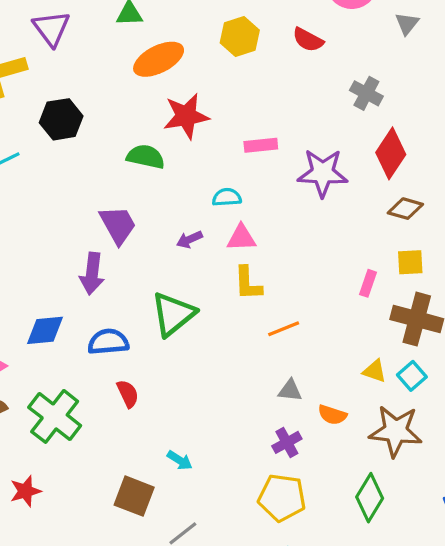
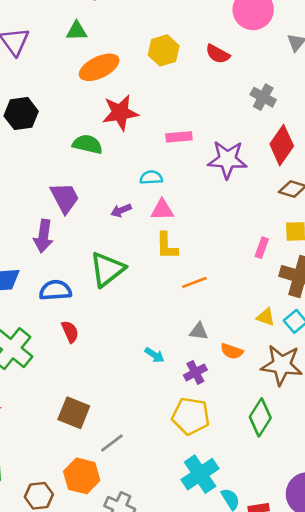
cyan arrow: (180, 460) -> (155, 355), moved

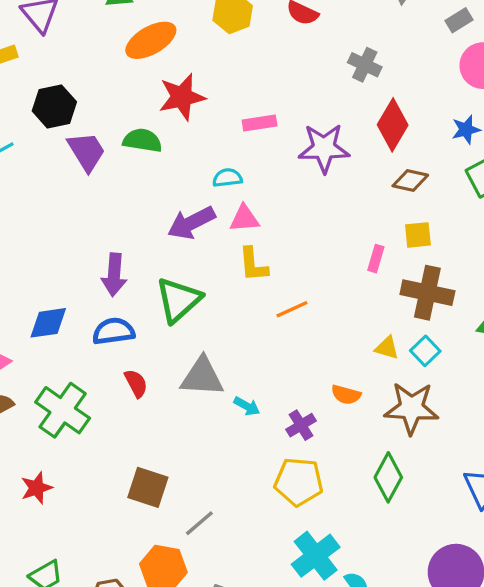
purple trapezoid: (65, 198) -> (86, 151), moved
purple arrow: (121, 210) -> (191, 223), size x1.8
purple arrow: (43, 236) -> (114, 275), moved
gray triangle: (199, 331) -> (202, 377), moved, size x1.8

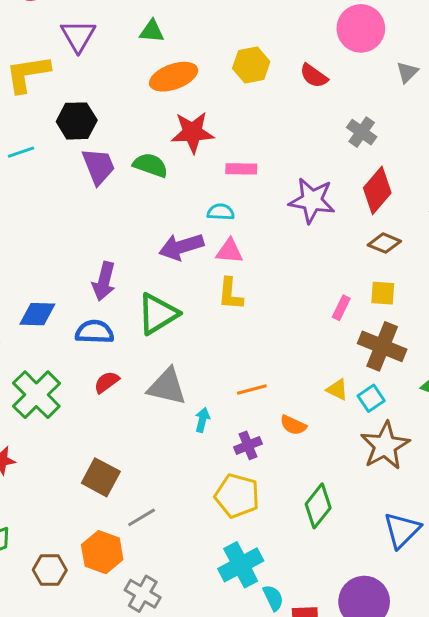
pink rectangle: (260, 123) -> (241, 169), moved
orange line: (292, 309) -> (252, 390), moved
red semicircle: (136, 383) -> (107, 382), turned -108
cyan arrow: (247, 406) -> (202, 420), turned -115
brown star: (411, 408) -> (385, 446), moved, turned 30

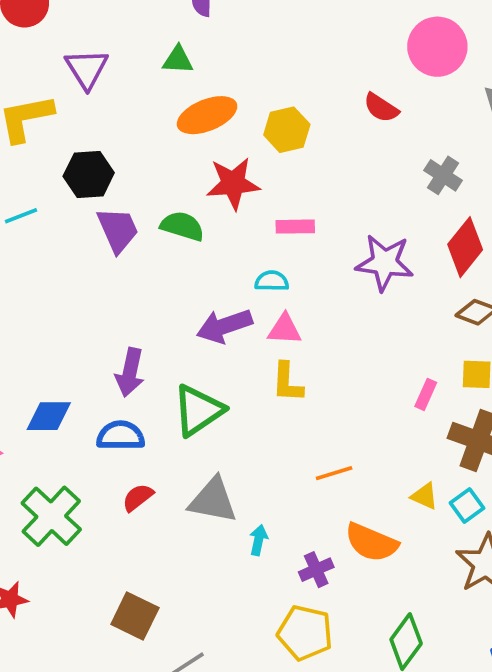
yellow hexagon: (251, 65) -> (287, 130), moved
orange line: (252, 390) -> (334, 473), moved
orange semicircle: (293, 425) -> (371, 542), size x1.6

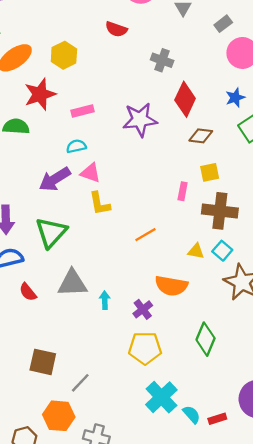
pink triangle: (284, 329) -> (90, 173), turned 30
orange line: (334, 473) -> (145, 235), moved
red semicircle: (138, 497) -> (28, 292), turned -78

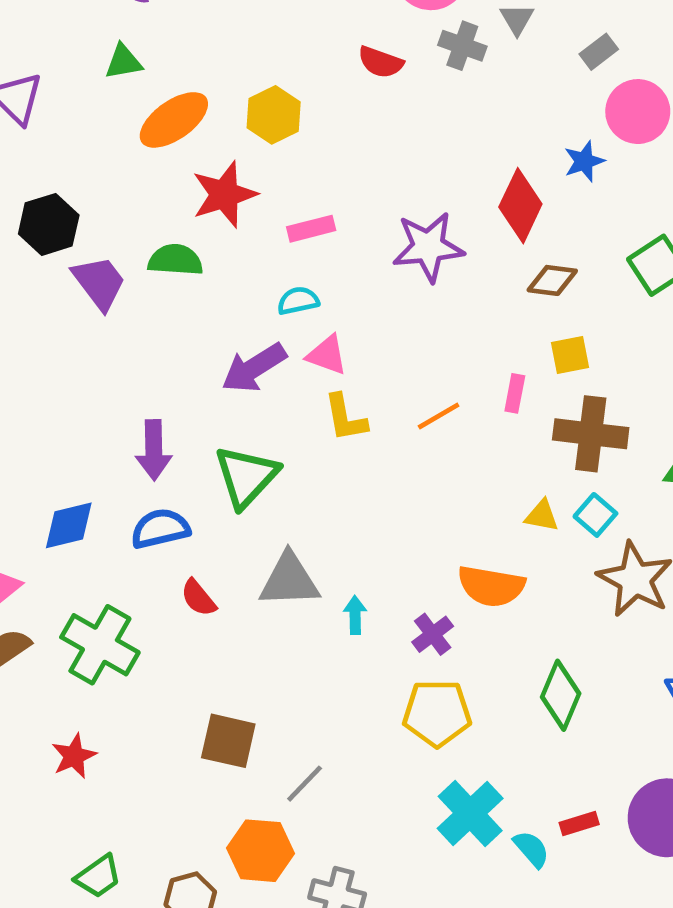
gray cross: (162, 60) -> (462, 46), moved
blue star: (235, 98) -> (584, 161), moved
orange line: (145, 235) -> (439, 416), moved
red rectangle: (217, 419) -> (579, 823), moved

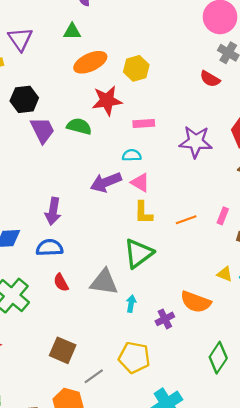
red semicircle: (381, 62) -> (210, 79), moved
green triangle: (246, 476) -> (138, 253), moved
yellow pentagon: (437, 713) -> (134, 357), moved

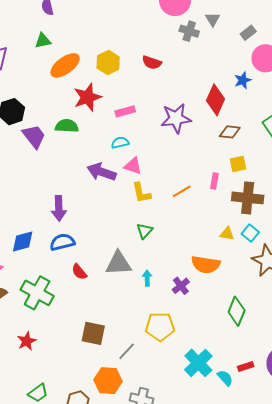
red semicircle: (210, 79) -> (152, 63), moved
purple arrow: (106, 182) -> (102, 172), turned 52
green triangle: (138, 253) -> (145, 231), size x0.6

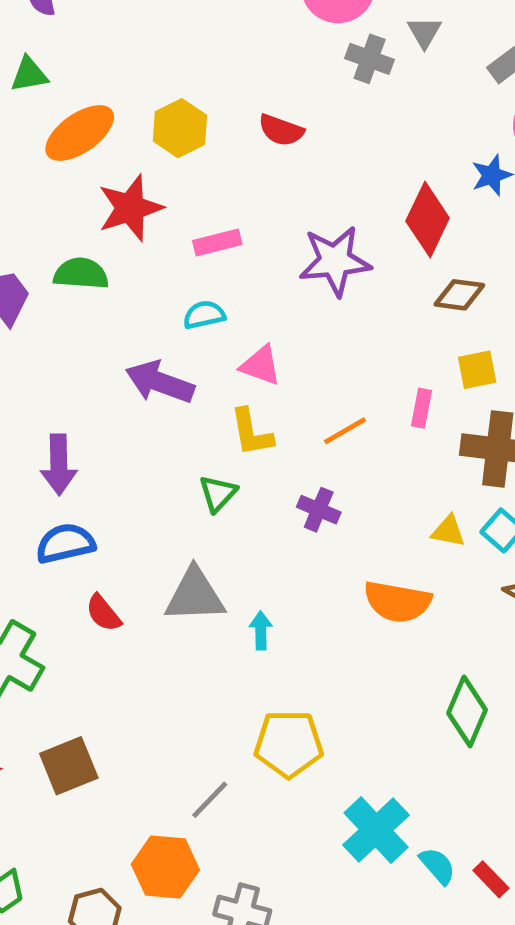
pink triangle: (133, 166) -> (261, 365), moved
green triangle: (145, 231) -> (218, 493), moved
purple cross: (181, 286) -> (319, 510), moved, turned -30
brown square: (93, 333) -> (69, 766), moved, turned -35
red rectangle: (246, 366) -> (491, 879), moved, turned 63

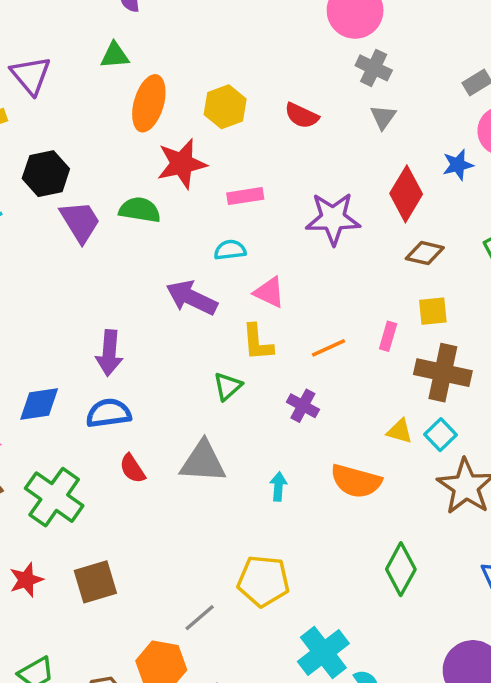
gray triangle: (424, 32) -> (383, 117), moved
orange ellipse: (80, 133) -> (149, 103), turned -44
cyan arrow: (261, 631) -> (278, 487), moved

